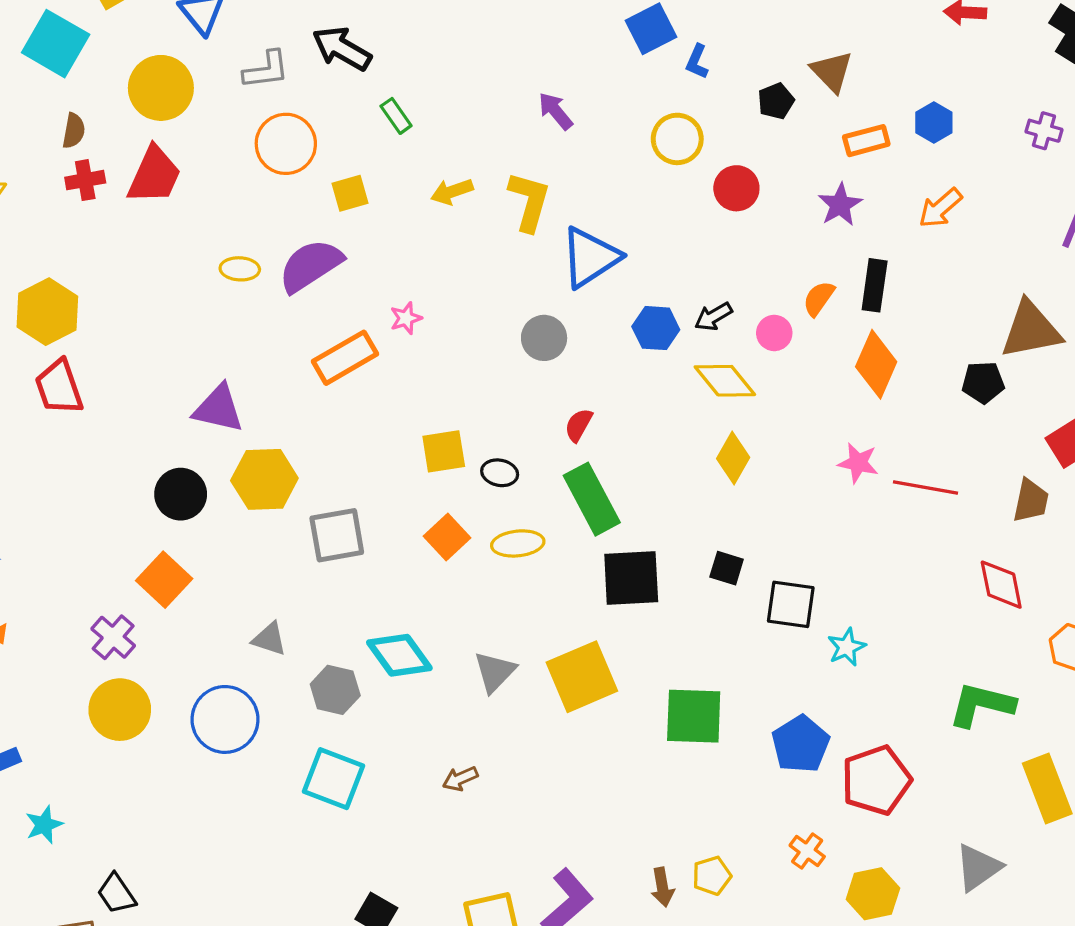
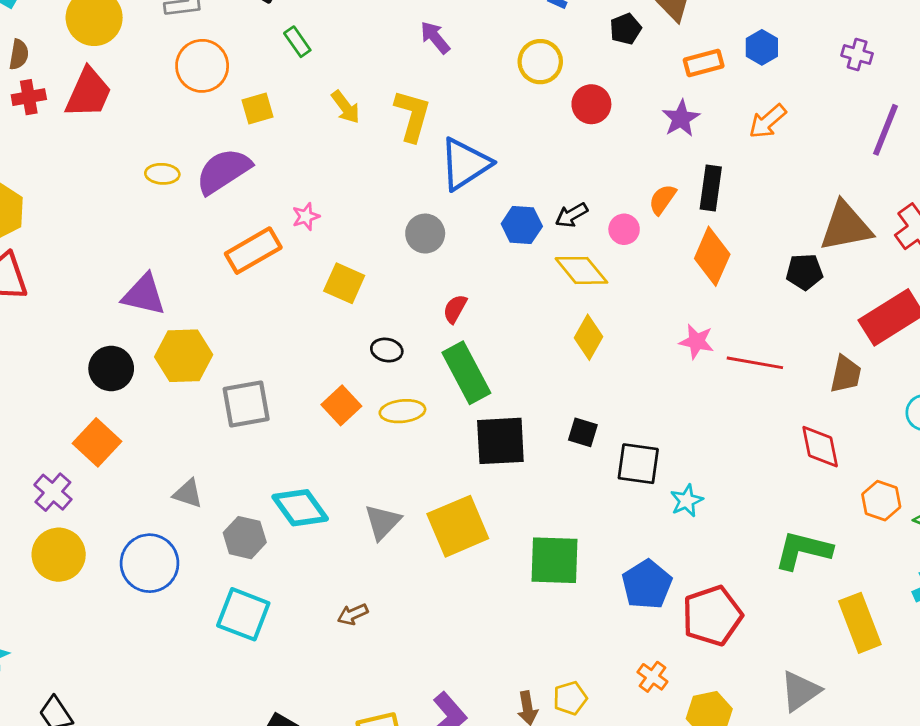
yellow arrow: (452, 192) -> (346, 107), turned -108
yellow square: (444, 451) -> (344, 283), moved, turned 33

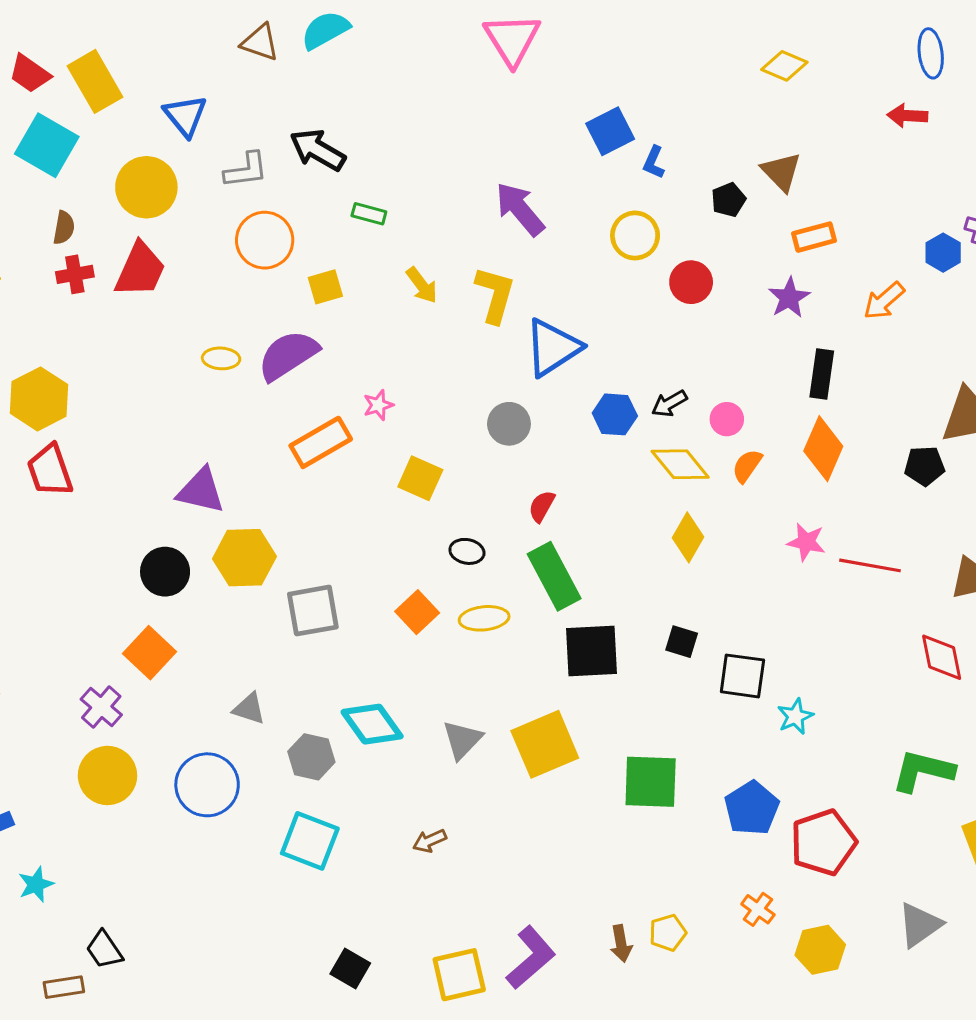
purple arrow: (435, 37) -> (520, 209), size x1.5
green rectangle: (297, 42) -> (369, 214), turned -40
blue hexagon: (762, 47) -> (943, 253), moved
orange semicircle: (662, 199) -> (747, 466), moved

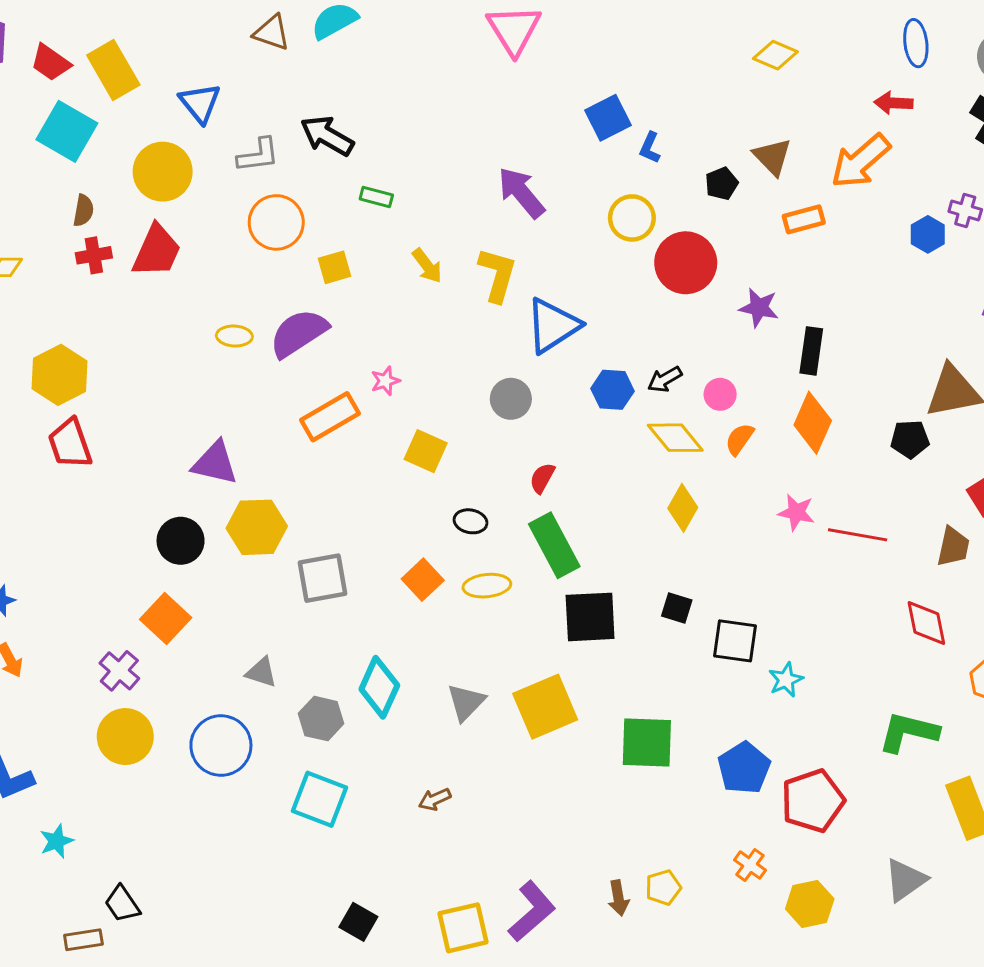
red circle: (691, 282) -> (686, 263), size x1.5
purple star: (789, 298) -> (759, 308), moved, turned -30
orange arrow: (884, 301) -> (861, 161), moved, size x1.5
cyan diamond: (372, 724) -> (379, 687), turned 60

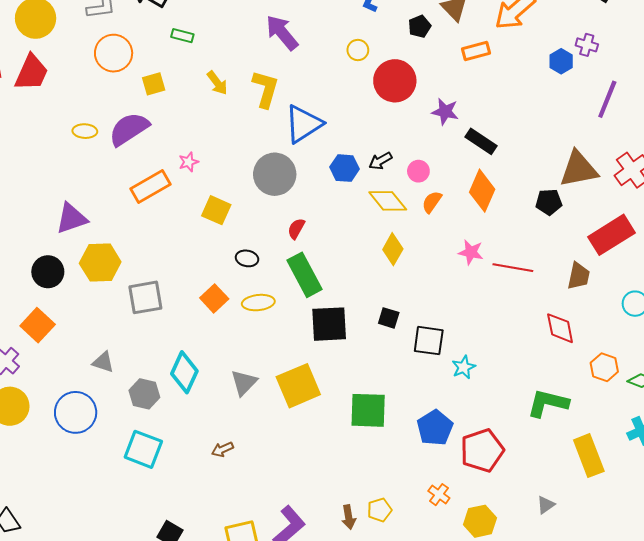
yellow circle: (632, 218) -> (358, 50), size x0.7
black rectangle: (811, 351) -> (481, 141), turned -64
gray circle: (511, 399) -> (275, 174), size x1.5
purple triangle: (215, 463) -> (71, 218), turned -32
gray triangle: (905, 880) -> (546, 505), size x0.6

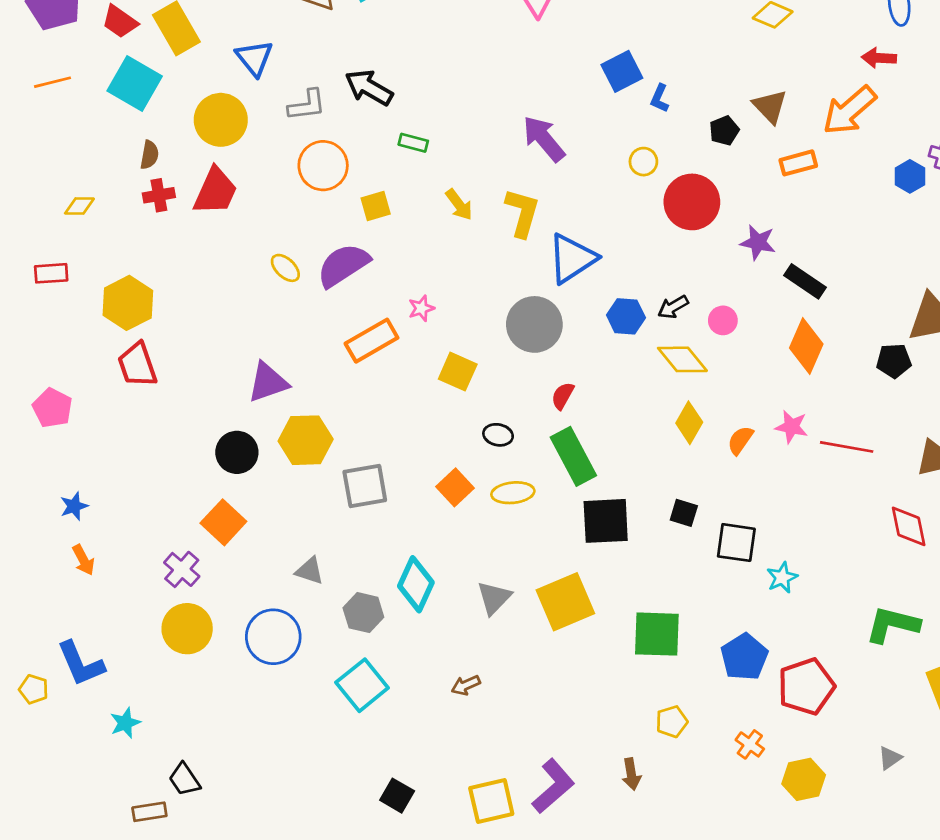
yellow ellipse: (85, 131) -> (285, 268), turned 40
orange semicircle: (432, 202) -> (740, 440), moved
cyan square: (143, 449) -> (362, 685), turned 30
yellow pentagon: (379, 510) -> (672, 722), moved

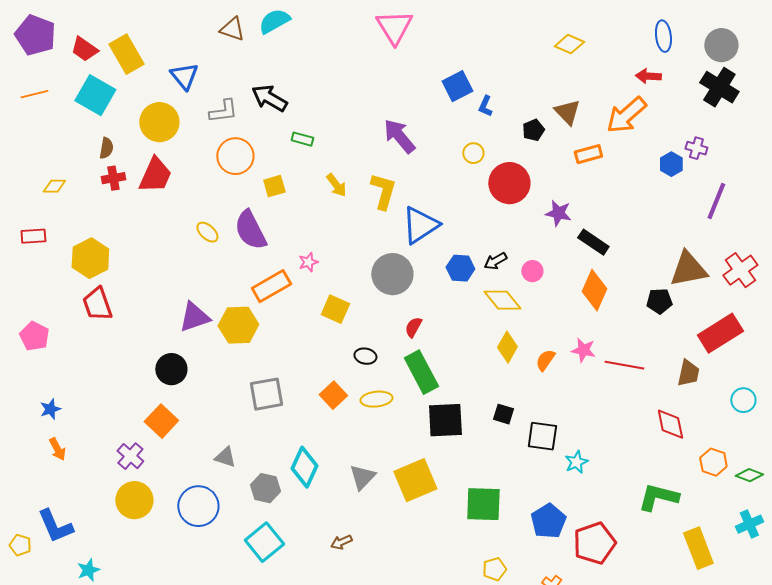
purple semicircle: (343, 265) -> (250, 230), turned -84
yellow hexagon: (306, 440) -> (238, 325), moved

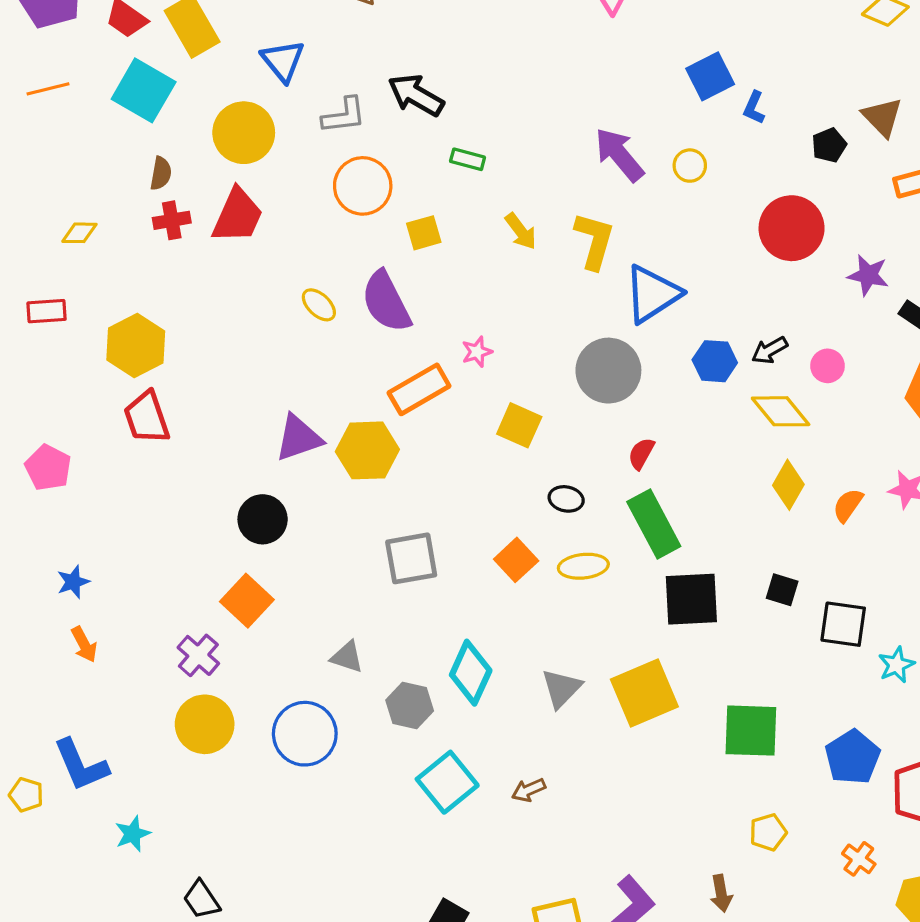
yellow circle: (473, 153) -> (690, 166), moved
cyan square: (264, 542) -> (447, 782), moved

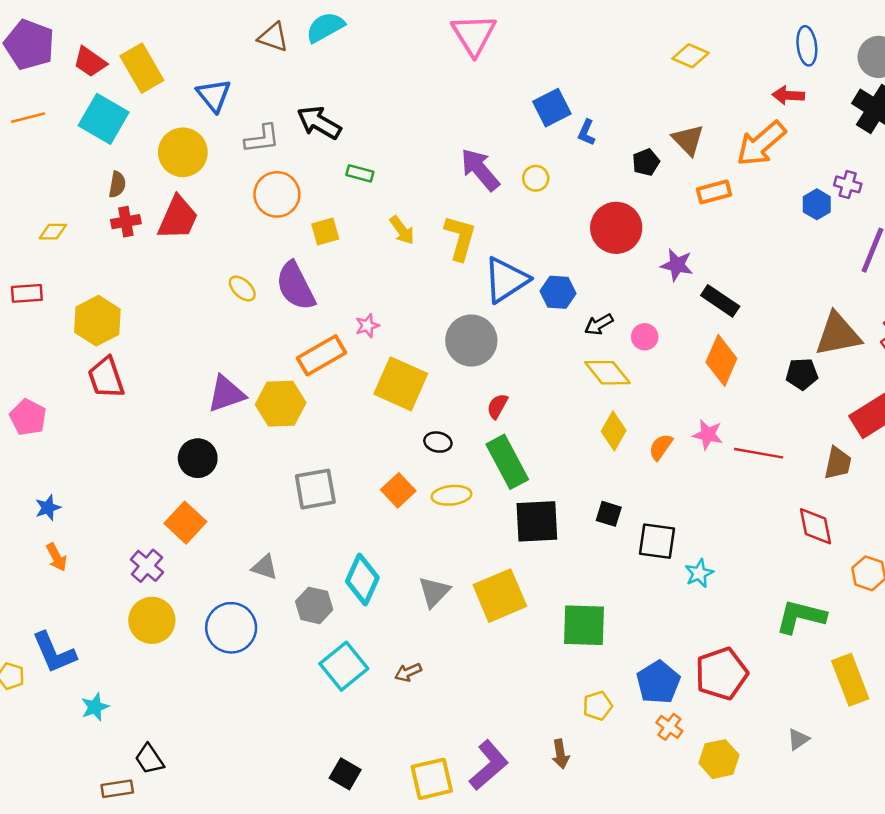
blue hexagon: (715, 361) -> (558, 292), moved
yellow square: (519, 425) -> (401, 384), size x1.5
blue pentagon: (853, 757) -> (658, 682), moved

